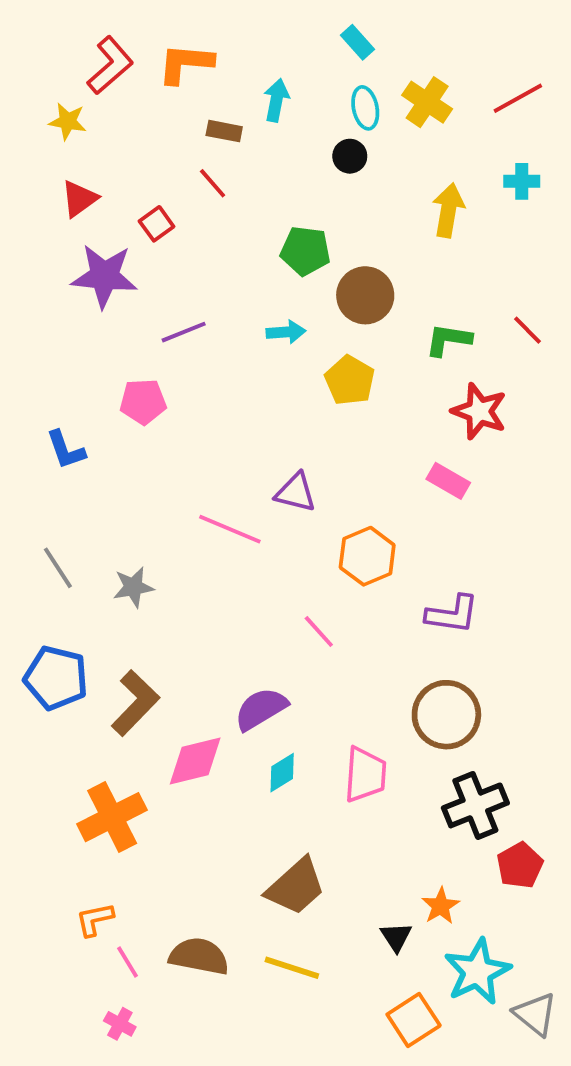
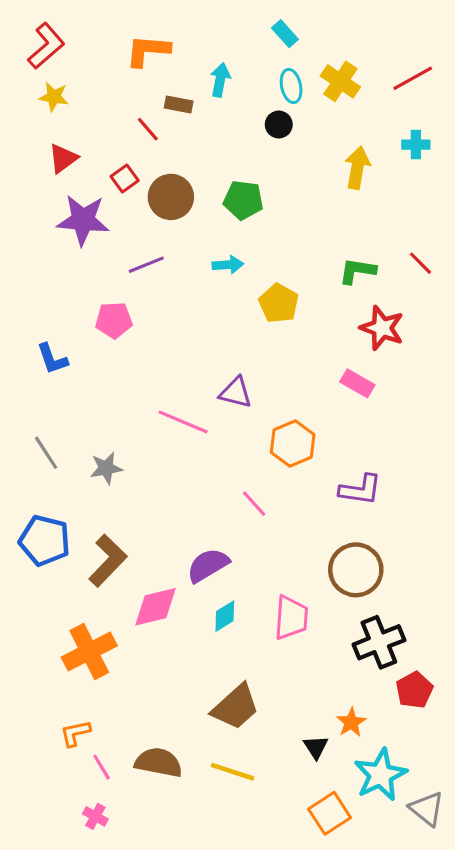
red L-shape: (110, 65) -> (46, 46), moved
red line: (213, 183) -> (148, 129), moved
brown circle: (365, 295) -> (171, 197), moved

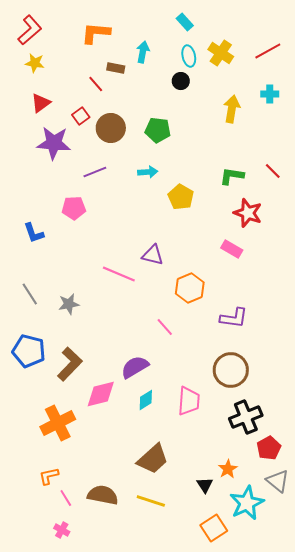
gray triangle: (427, 809) -> (278, 481), moved

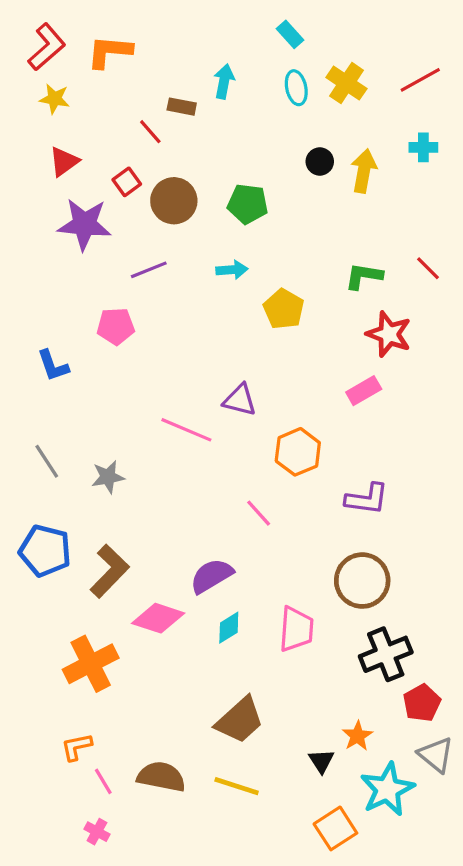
orange L-shape: (96, 33) -> (109, 52), moved
black circle: (181, 81) -> (320, 161), moved
pink rectangle: (232, 249) -> (364, 391), turned -60
pink diamond: (101, 394) -> (158, 618), turned 32

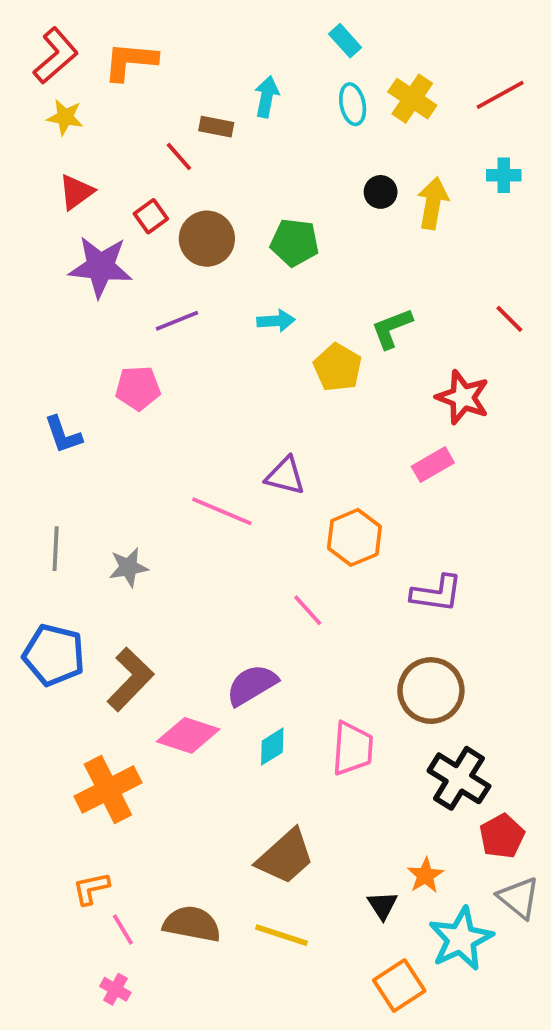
green L-shape: (364, 276) -> (392, 328), moved, turned -30
gray line: (47, 461) -> (56, 549), turned 36
black cross: (386, 654) -> (459, 778), turned -36

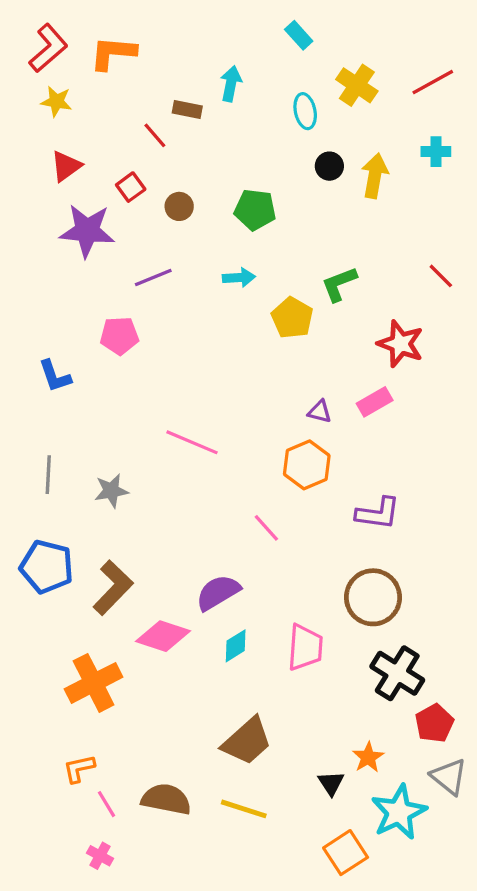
cyan ellipse: (353, 104) -> (305, 111), moved
brown circle: (207, 239) -> (179, 206), size x0.6
purple triangle: (285, 476) -> (320, 412), moved, size x0.7

